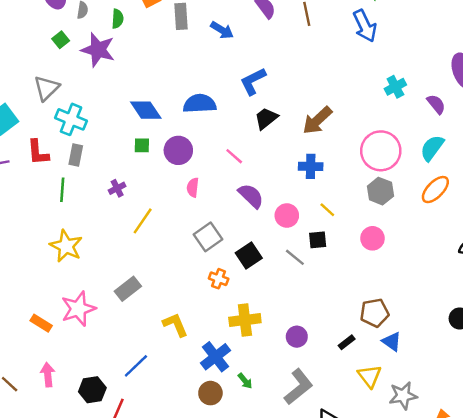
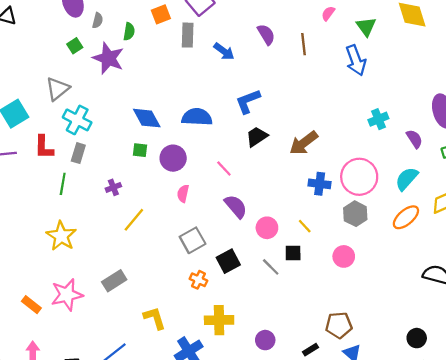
blue cross: (311, 166) -> (320, 184), moved

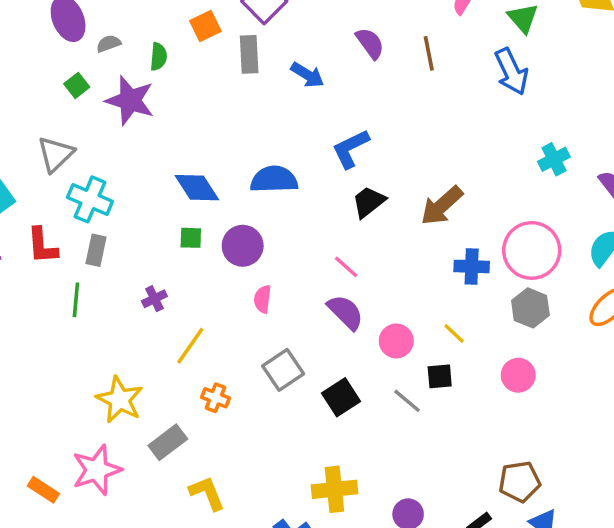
gray semicircle: (98, 20) -> (109, 44), turned -119
pink line: (224, 168) -> (346, 267), moved
yellow star: (61, 236) -> (120, 400), moved
orange cross: (198, 280) -> (216, 398), moved
yellow L-shape: (155, 318) -> (207, 493), moved

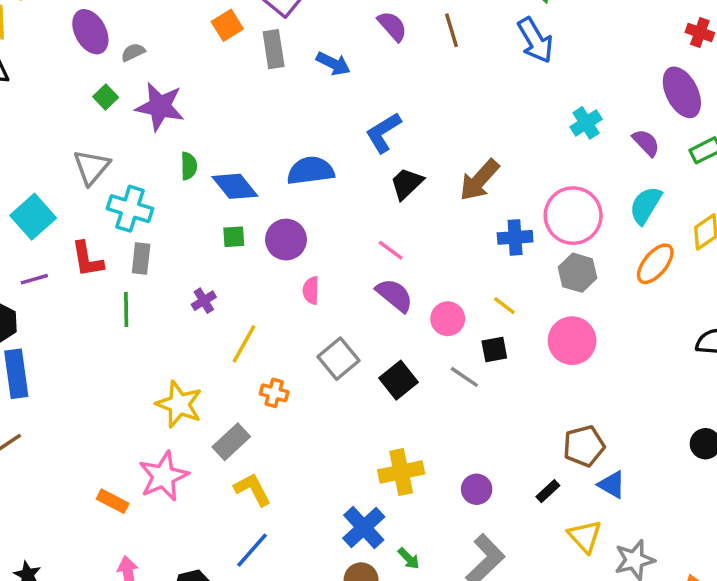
green semicircle: (158, 57) -> (189, 166), moved
pink circle: (518, 375) -> (572, 341), size x1.4
yellow L-shape: (207, 493) -> (253, 489), moved

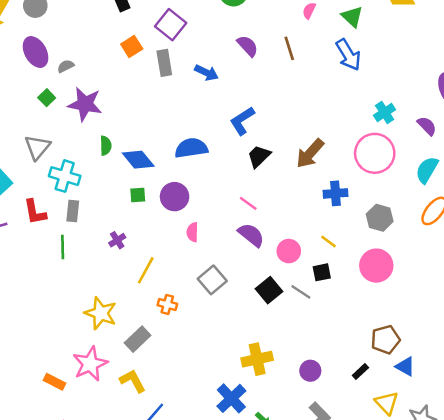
pink circle: (573, 216) -> (375, 153), moved
black square: (399, 380) -> (269, 290), moved
yellow L-shape: (253, 489) -> (133, 381), moved

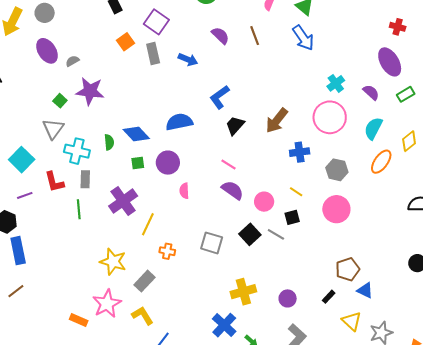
green square: (47, 98) -> (60, 101), moved
green semicircle: (106, 146) -> (109, 142), moved
purple cross: (117, 240) -> (123, 201), size x2.0
gray square: (212, 280) -> (212, 243), moved, turned -30

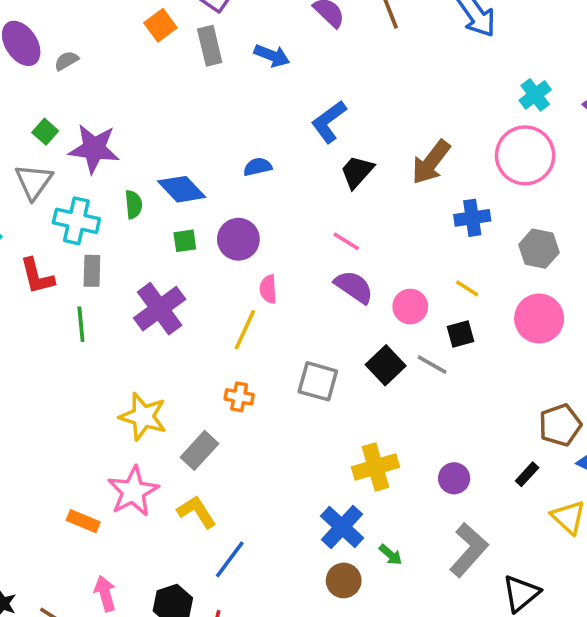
purple star: (90, 91) -> (94, 149), moved
blue semicircle: (179, 122) -> (258, 167), size x0.6
yellow line: (148, 224) -> (245, 330), moved

